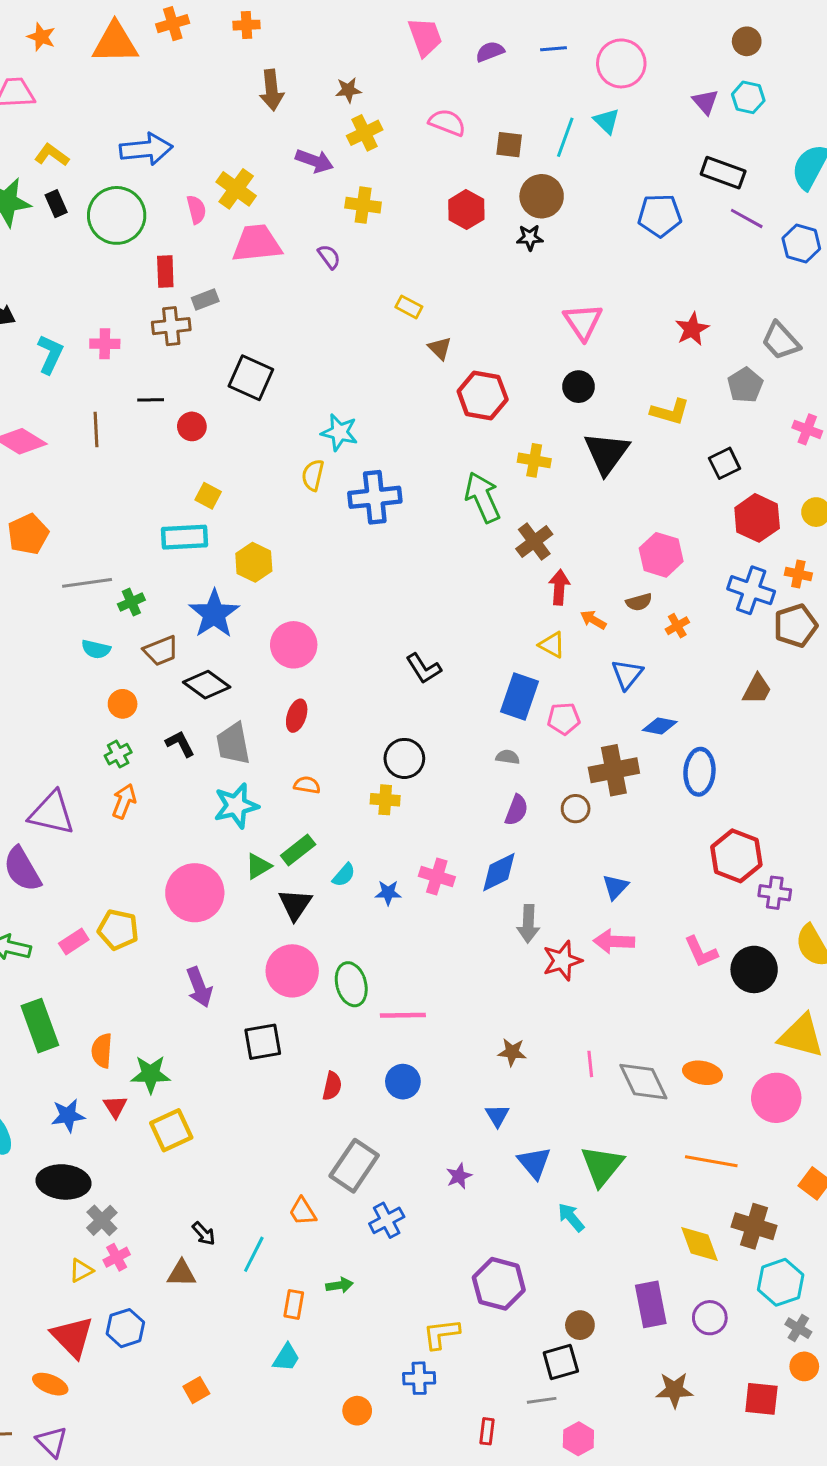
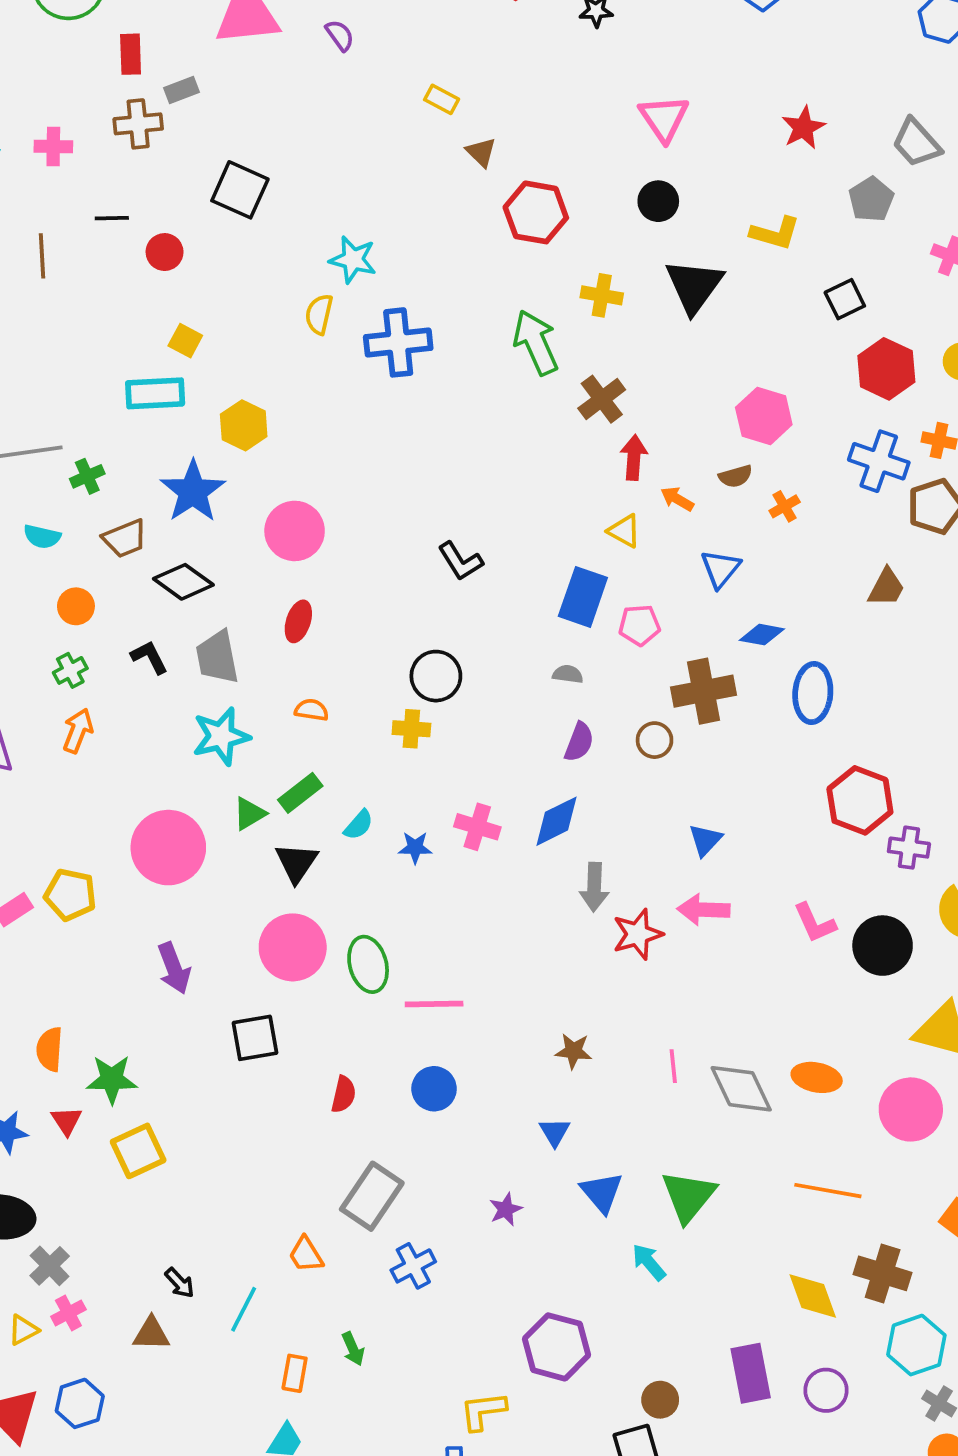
green arrow: (339, 1285) -> (353, 1349), turned 75

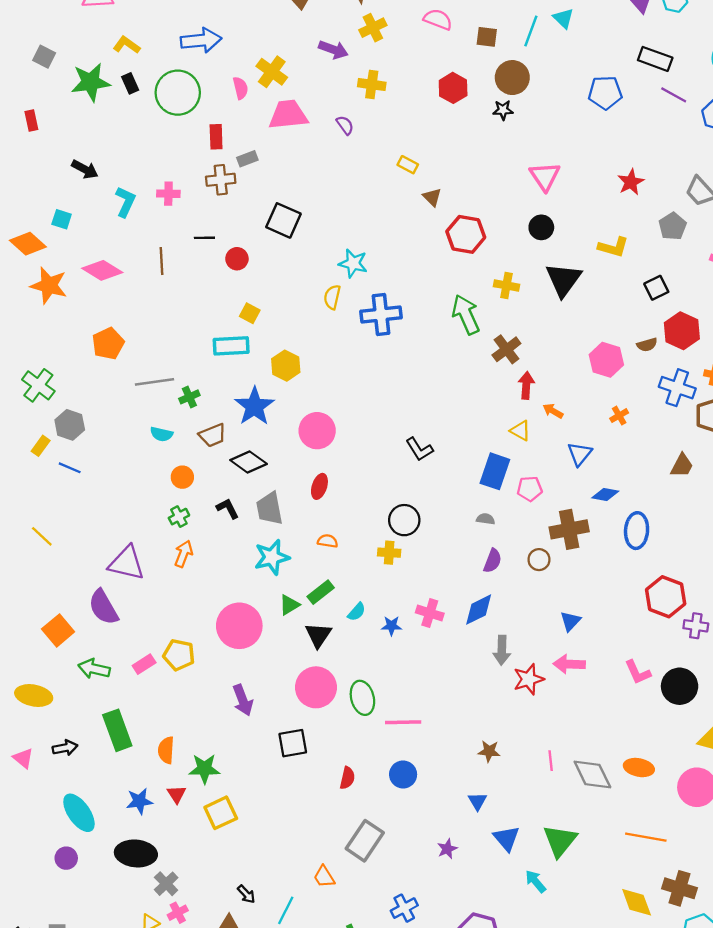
brown semicircle: (736, 476) -> (647, 345), moved
blue cross: (413, 1266) -> (404, 908), moved

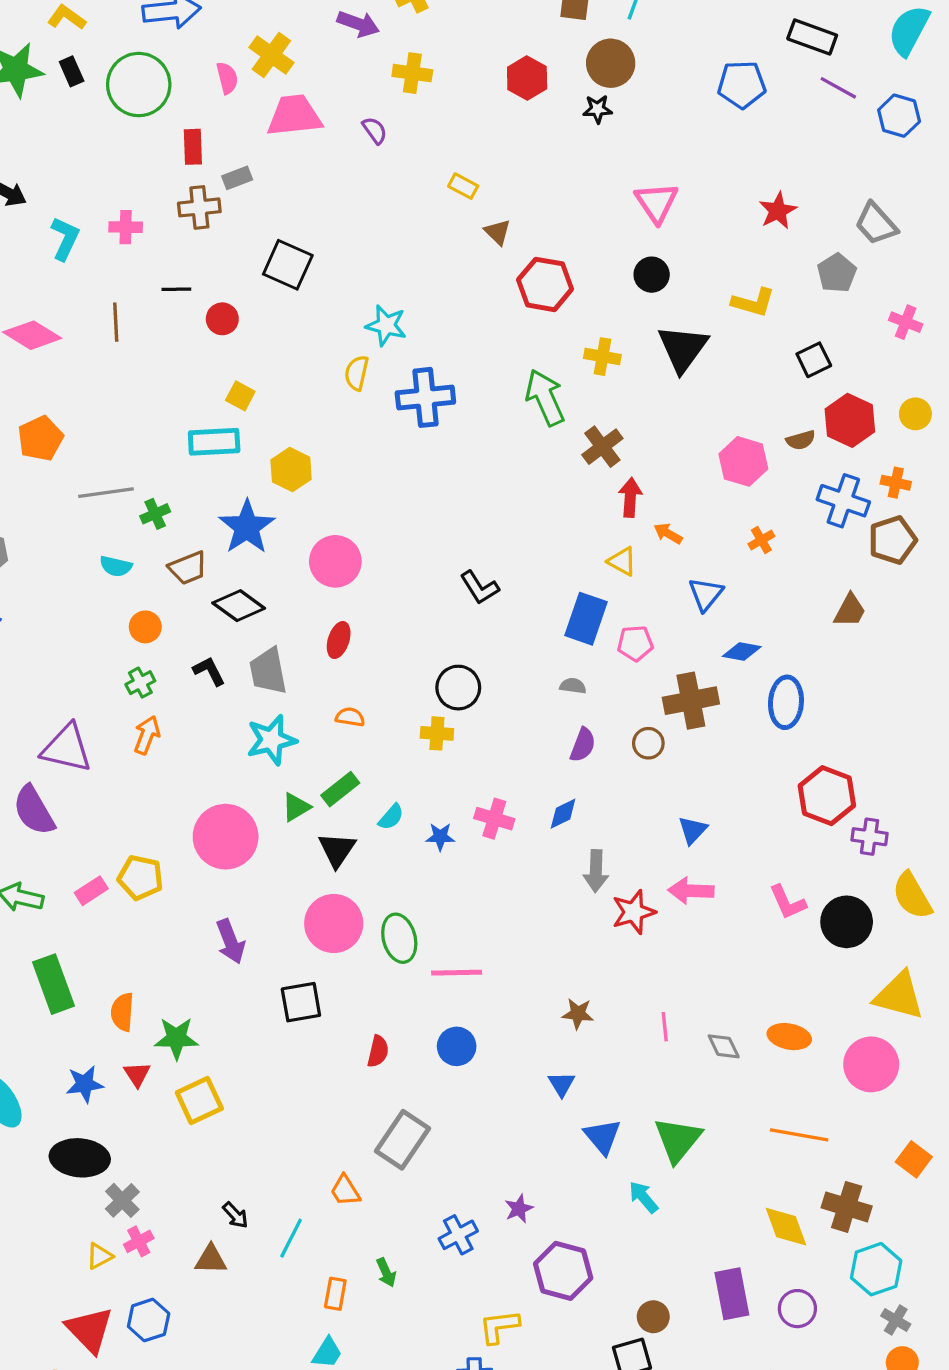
blue diamond: (479, 610) -> (563, 814), size x0.7
gray diamond: (592, 774) -> (724, 1046), size x0.6
purple star: (447, 849) -> (519, 1209), moved

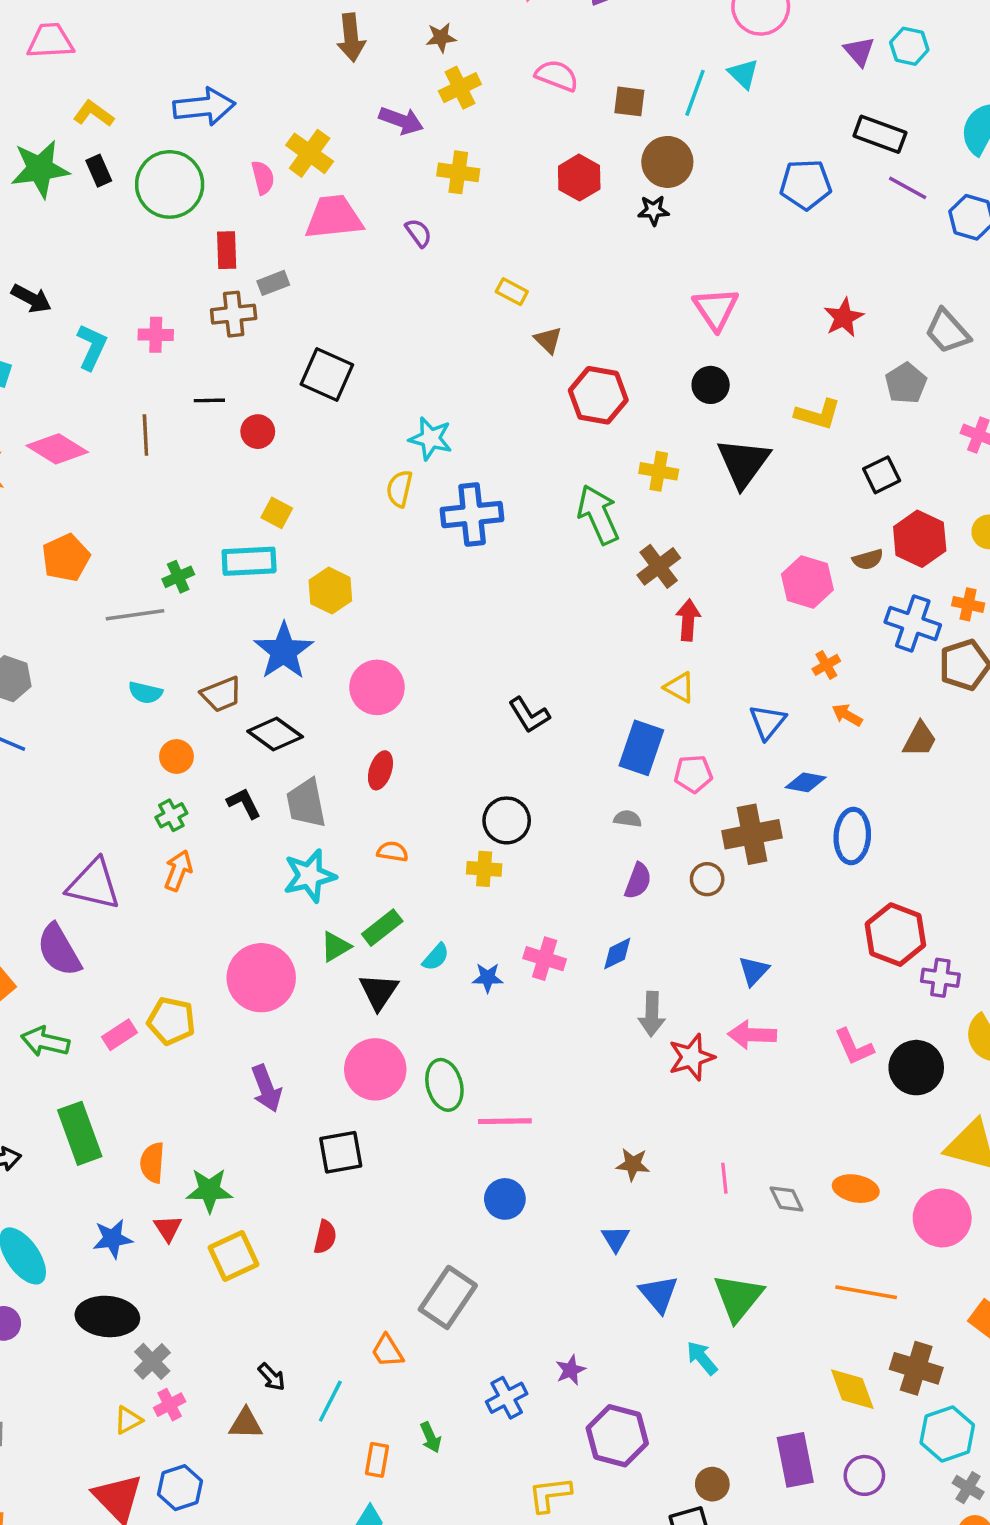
green cross: (155, 514) -> (178, 577), moved
orange arrow: (668, 533) -> (847, 715), moved
red semicircle: (378, 1051) -> (325, 1237), moved

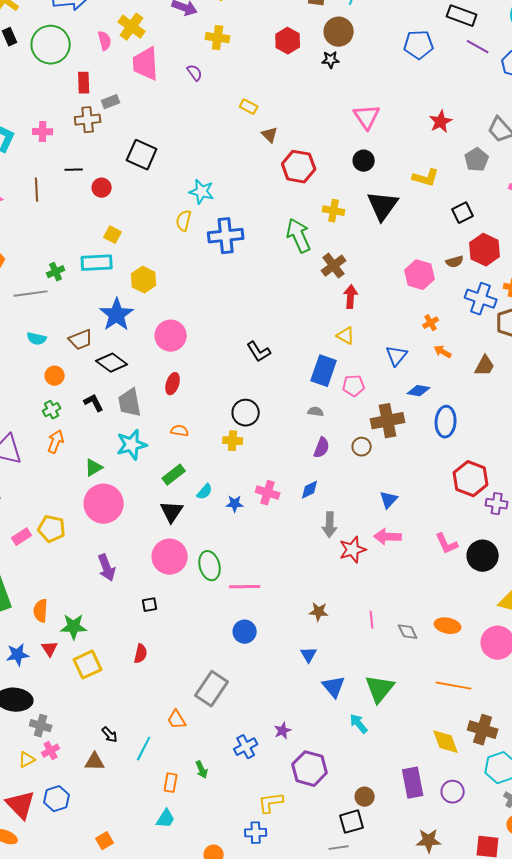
pink trapezoid: (334, 217) -> (146, 64), turned -87
green triangle: (336, 947) -> (94, 468), moved
black square: (341, 1152) -> (150, 605), size x0.6
gray cross: (152, 1361) -> (41, 726), turned -30

